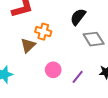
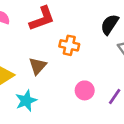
brown triangle: (28, 45) -> (38, 66), moved

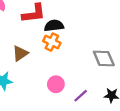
black semicircle: (110, 24) -> (54, 26), moved, turned 36

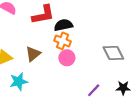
pink circle: (56, 84) -> (67, 58), moved

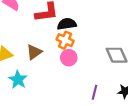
cyan star: (19, 82) -> (18, 80), turned -30
purple line: (94, 90) -> (95, 92), turned -32

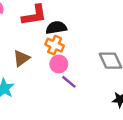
purple line: (95, 92) -> (69, 82), moved, turned -64

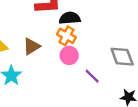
purple line: (69, 82) -> (92, 76), moved

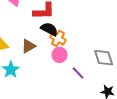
black semicircle: (70, 18) -> (49, 29), moved, turned 30

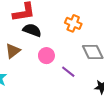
orange cross: (58, 39) -> (73, 23), moved

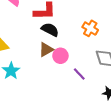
brown triangle: (13, 51) -> (46, 49), moved

